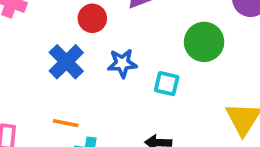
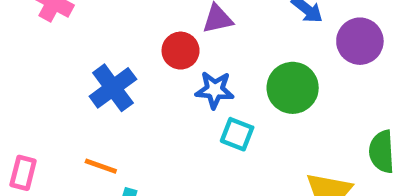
red circle: (92, 18) -> (181, 51), moved
blue star: (122, 63) -> (215, 90), moved

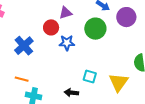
green circle: (293, 88) -> (95, 29), moved
cyan square: (237, 134) -> (90, 76), moved

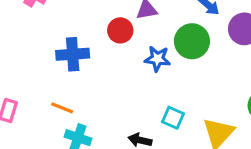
blue star: (67, 43) -> (157, 59), moved
blue cross: (24, 46) -> (73, 54), turned 30

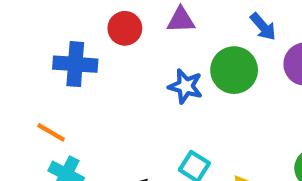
red circle: (120, 30) -> (125, 28), moved

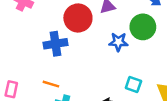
red circle: (125, 28) -> (78, 18), size x1.5

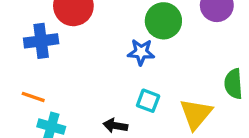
blue star: (118, 42) -> (141, 52), moved

